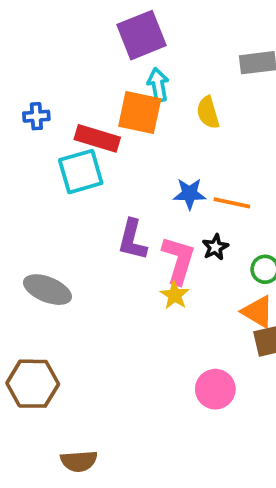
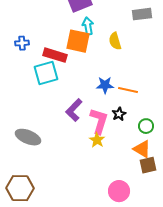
purple L-shape: (132, 240) -> (74, 110), turned 30

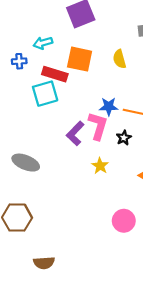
cyan arrow: (88, 26) -> (43, 43), moved, turned -96
pink L-shape: (99, 121) -> (98, 126), moved

